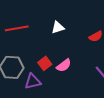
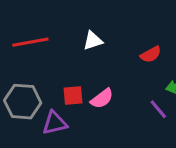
red square: (45, 63) -> (73, 95), turned 32

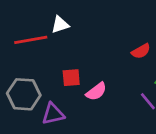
white triangle: (93, 41) -> (60, 25), moved
red square: (73, 95) -> (71, 78), moved

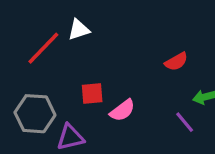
red line: (31, 40) -> (43, 48), turned -36

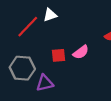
pink semicircle: (122, 110) -> (81, 52), moved

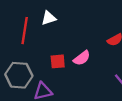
red line: (28, 27) -> (25, 31), turned -35

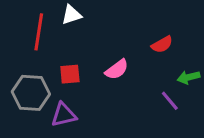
red square: (58, 61) -> (70, 74), moved

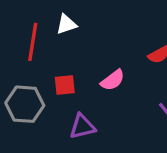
purple triangle: (64, 115) -> (82, 127), moved

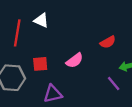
white triangle: (66, 24) -> (41, 20), turned 42

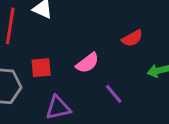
purple line: (114, 83) -> (114, 94), moved

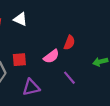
red semicircle: (132, 38) -> (69, 43), moved, turned -40

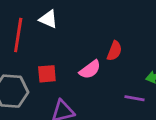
purple line: (69, 78) -> (135, 98), moved, turned -40

